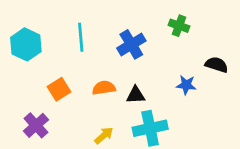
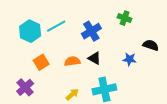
cyan line: (81, 37) -> (56, 26), turned 66
cyan hexagon: (26, 44) -> (30, 31), moved
black triangle: (136, 95) -> (94, 58), moved, turned 32

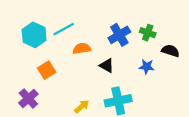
green cross: (125, 18) -> (148, 33), moved
blue cross: (91, 31) -> (119, 35), moved
orange semicircle: (72, 61) -> (82, 49), moved

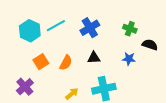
blue cross: (119, 35) -> (90, 28), moved
orange semicircle: (82, 49) -> (66, 63), moved, turned 126
black triangle: (107, 66) -> (94, 58), turned -32

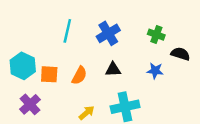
cyan line: (56, 26) -> (67, 31), turned -48
cyan hexagon: (30, 31) -> (23, 66), moved
orange square: (41, 62) -> (49, 74), turned 35

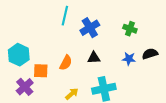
cyan line: (67, 31) -> (65, 16), moved
black semicircle: (180, 54) -> (150, 54), moved, turned -35
orange square: (49, 74) -> (41, 71), moved

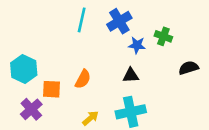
blue cross: (90, 28) -> (119, 21), moved
black triangle: (94, 58) -> (131, 75), moved
blue star: (129, 59) -> (137, 45), moved

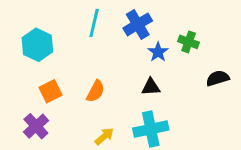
blue star: (137, 45) -> (158, 52), turned 30
cyan hexagon: (24, 69) -> (37, 45), moved
orange square: (51, 89) -> (51, 91), moved, turned -30

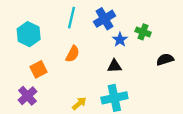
orange semicircle: (96, 91) -> (73, 54), moved

